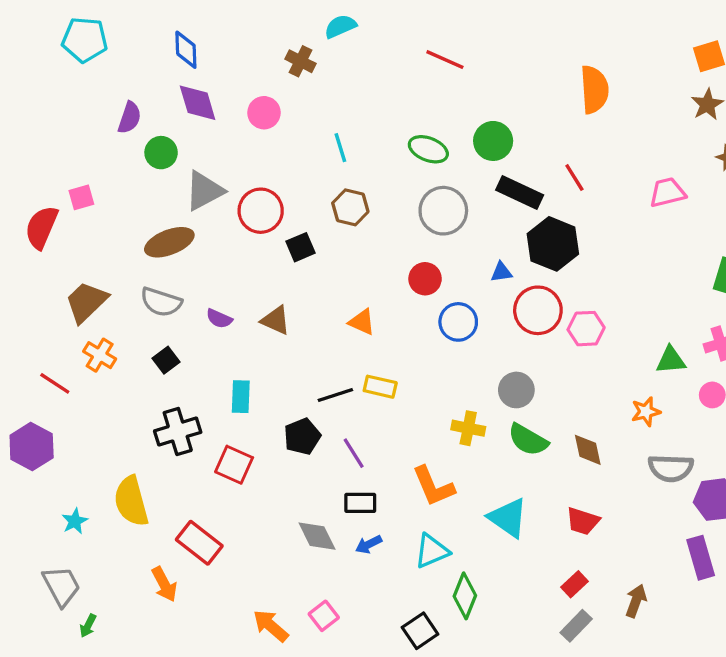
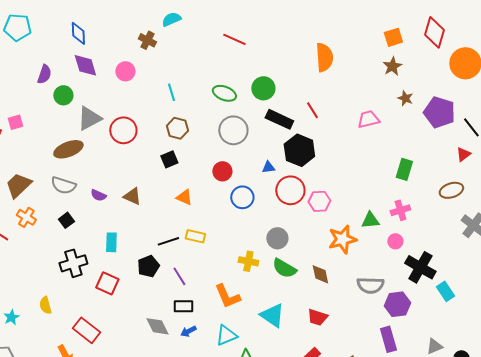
black square: (301, 247) -> (169, 159), moved
orange star: (646, 412) -> (342, 239), moved, size x1.6
yellow semicircle: (131, 501) -> (45, 305), size x0.6

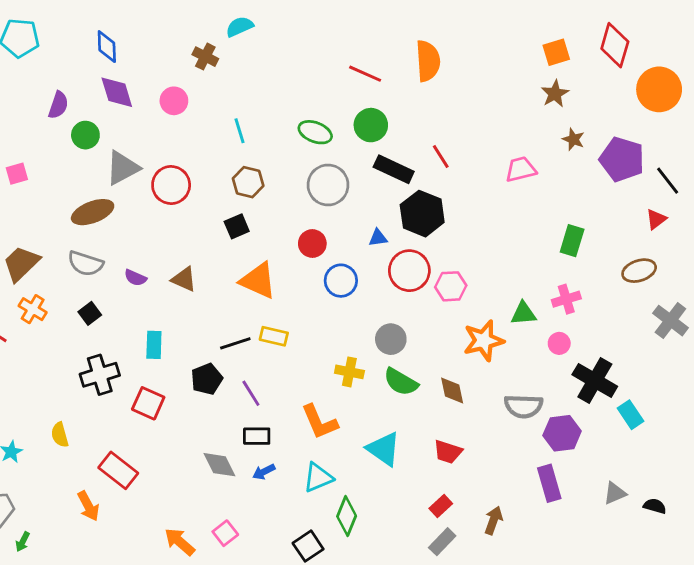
red line: (234, 39) -> (365, 74), moved
orange semicircle: (324, 57) -> (428, 61), moved
orange triangle: (184, 197) -> (258, 281), size x1.6

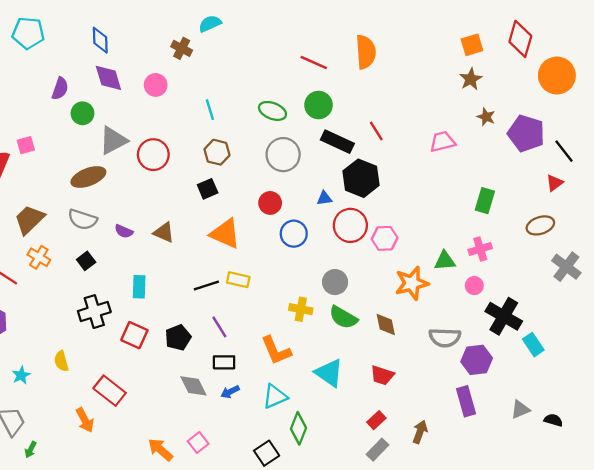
black pentagon: (207, 379) -> (178, 338), moved

